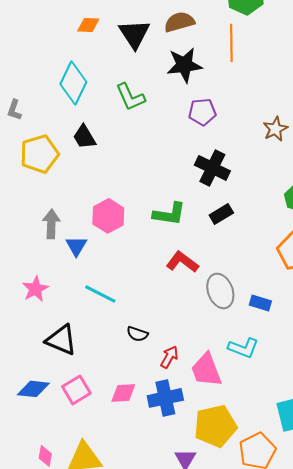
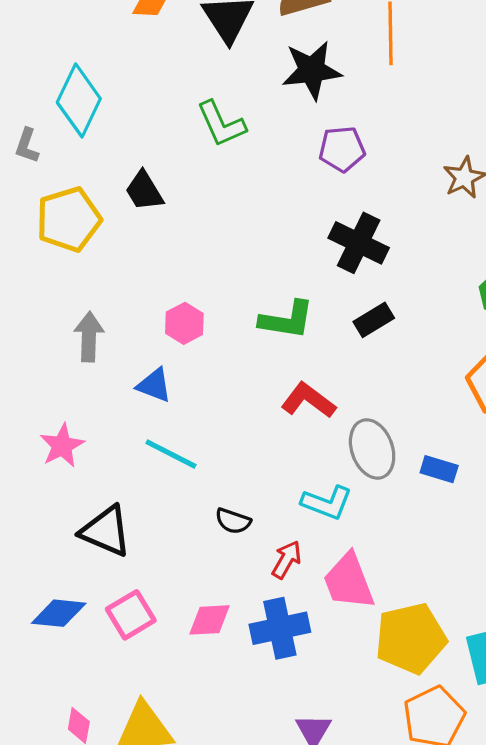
cyan diamond: (73, 83) -> (79, 100), moved
pink hexagon: (108, 216) -> (184, 323), size x0.7
blue triangle: (76, 246) -> (154, 385), moved, turned -40
cyan L-shape: (243, 348) -> (327, 503), moved
yellow pentagon: (215, 426) -> (411, 638), moved

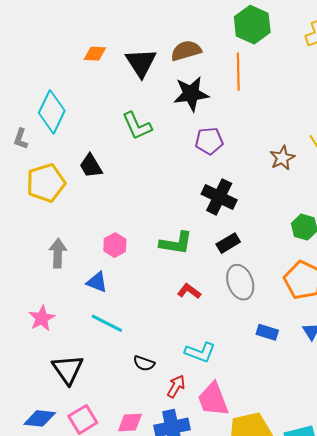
red L-shape: (308, 400) -> (189, 291), size x0.7
gray ellipse: (372, 449) -> (240, 282), moved
black triangle: (106, 531) -> (68, 369), turned 32

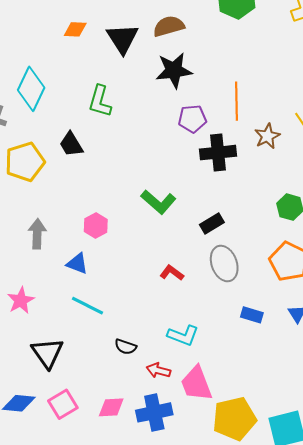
orange line: (238, 72) -> (236, 101), moved
green L-shape: (137, 126) -> (100, 101), moved, turned 40
black cross: (219, 197) -> (218, 153), moved, turned -32
green L-shape: (176, 243) -> (158, 202), moved, turned 32
red arrow: (176, 386) -> (158, 370), turned -105

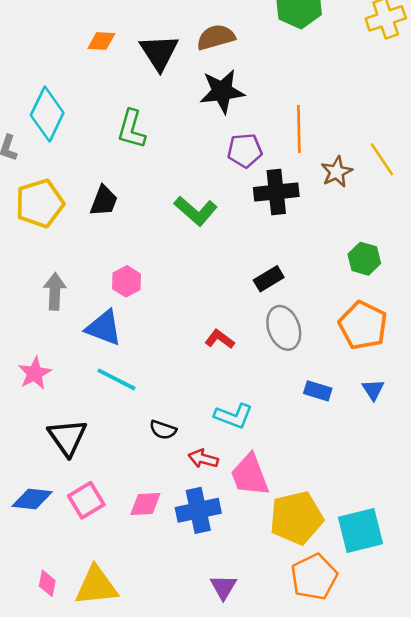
black trapezoid: (71, 144) -> (104, 201), moved, turned -128
green L-shape: (158, 202) -> (196, 211), moved
blue triangle: (77, 264) -> (104, 328), size x1.4

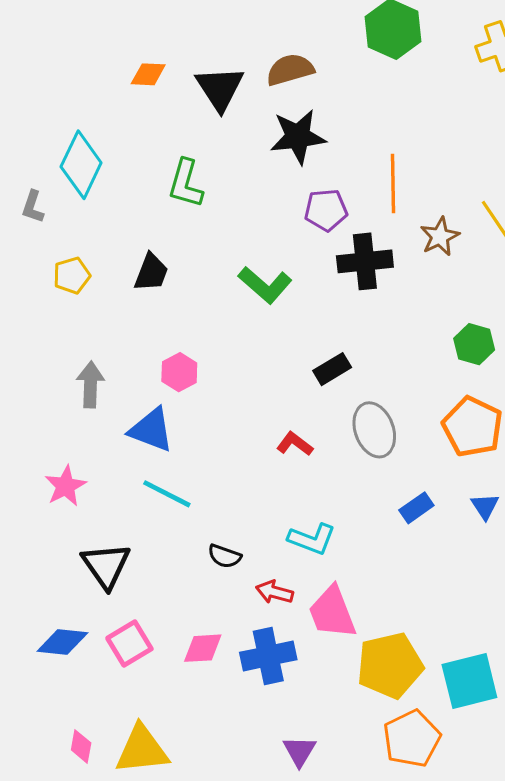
yellow pentagon: (40, 203) -> (72, 275), size x0.6
black rectangle: (269, 279) -> (332, 369), moved
blue rectangle: (318, 391) -> (416, 508), turned -52

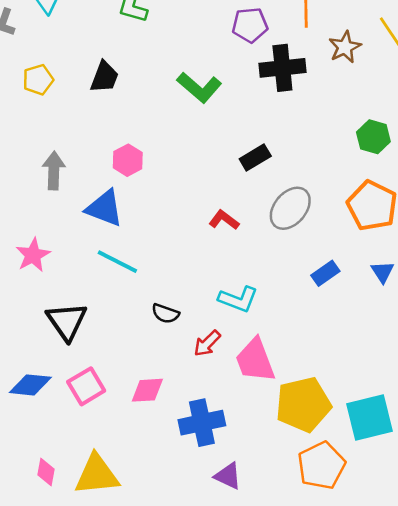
gray ellipse: (374, 430) -> (290, 208), turned 60
red arrow: (274, 592) -> (207, 343), turned -60
blue cross: (268, 656) -> (202, 423), moved
purple triangle: (299, 751) -> (228, 476), turned -36

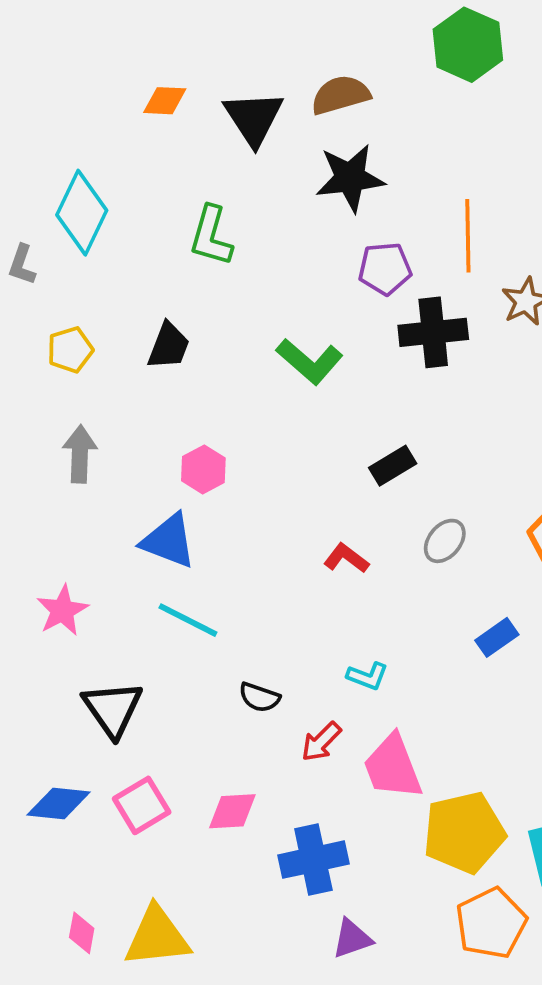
gray arrow: (54, 171) -> (80, 454), moved
gray ellipse: (290, 208) -> (445, 541), size x0.7
cyan L-shape: (238, 299) -> (368, 676), size x0.7
purple triangle: (228, 476) -> (352, 939), turned -44

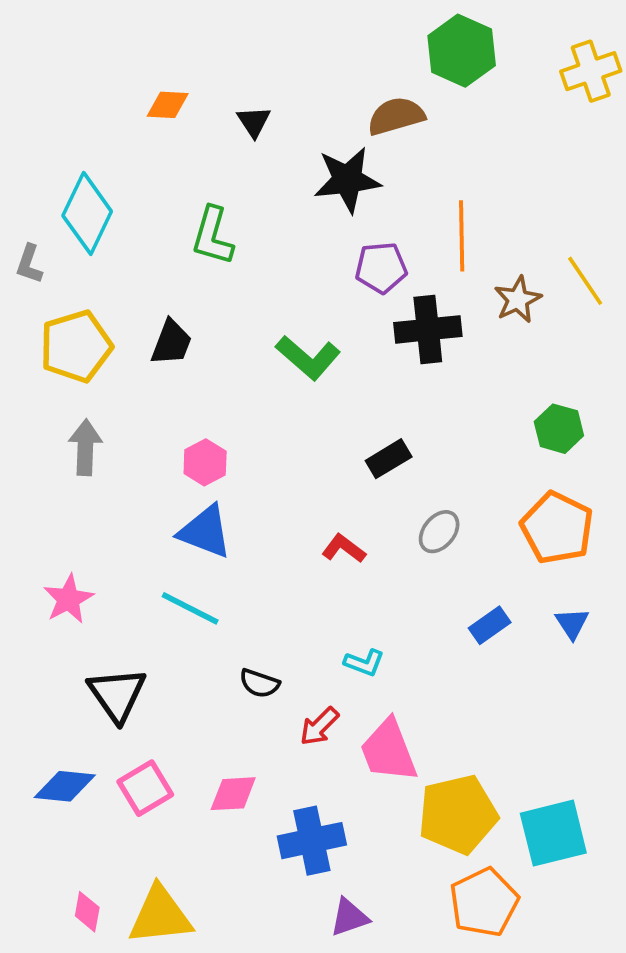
brown semicircle: (340, 95) -> (396, 116), moved
black triangle: (254, 118) -> (254, 122), size x0.6
yellow pentagon: (70, 350) -> (76, 346), size x1.6
blue triangle: (169, 541) -> (205, 532), moved

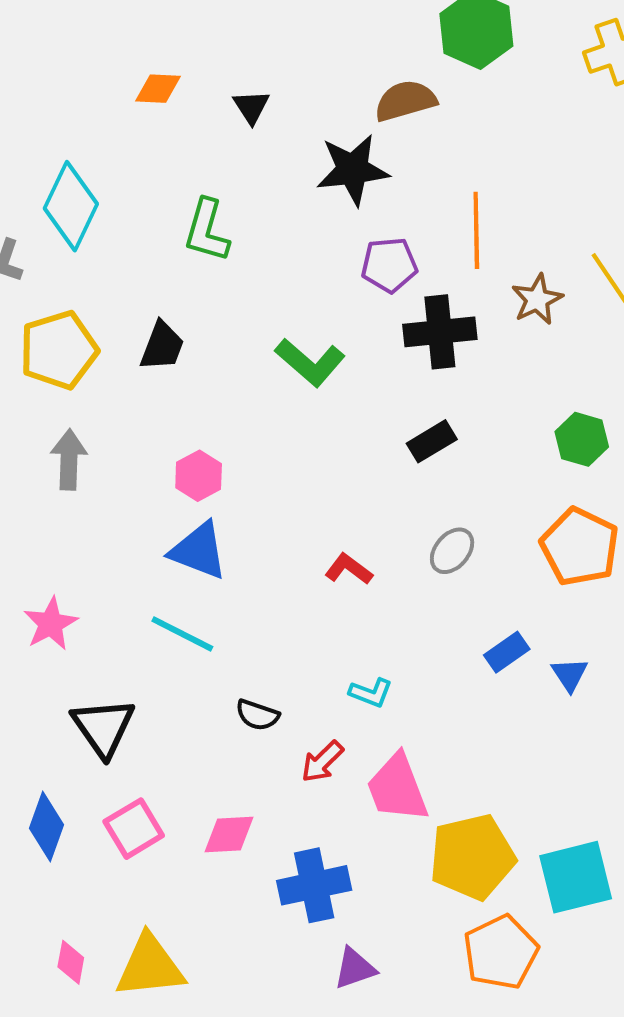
black rectangle: (389, 459) -> (432, 441), moved
blue triangle: (572, 623) -> (570, 674), moved
blue diamond: (65, 786) -> (47, 827), turned -76

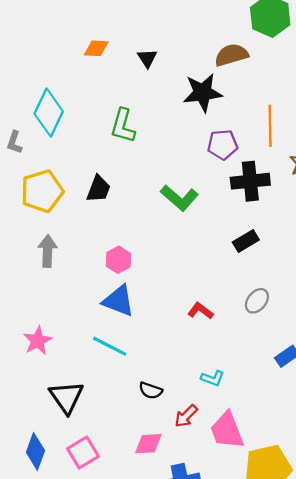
pink diamond: (229, 835) -> (148, 444), moved

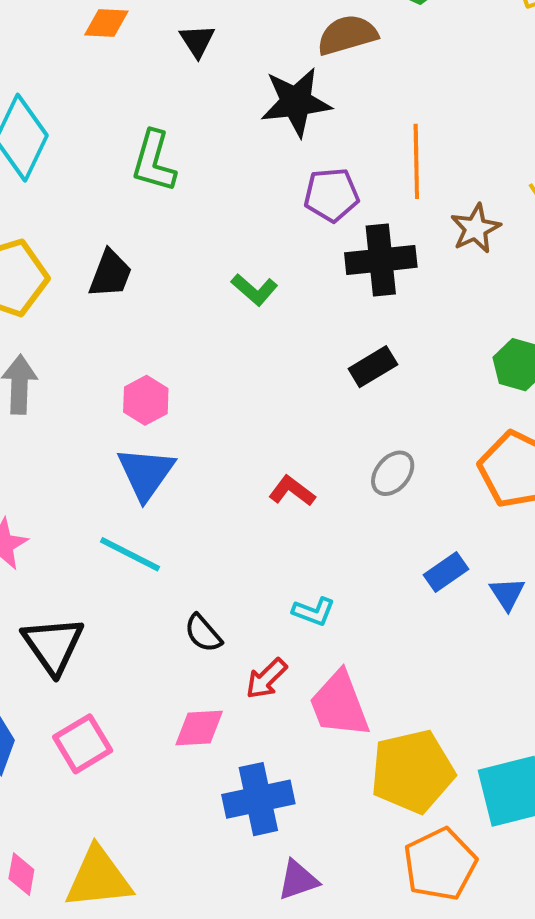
green L-shape: (179, 198) -> (254, 290), size x0.7
blue triangle: (118, 301) -> (146, 473), turned 44
black semicircle: (151, 391) -> (203, 633), turned 30

